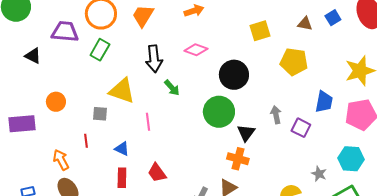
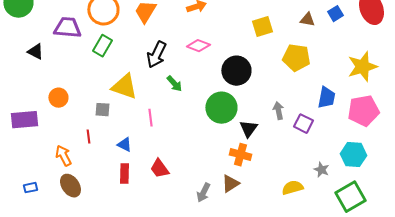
black arrow: (154, 59) -> (156, 55), turned 32

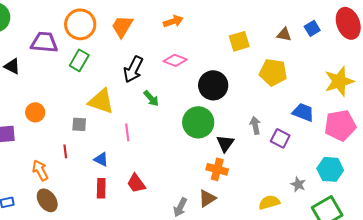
blue trapezoid: (326, 98) -> (303, 112), turned -80

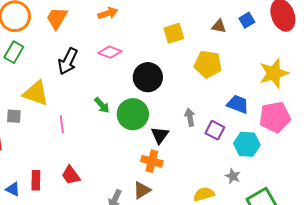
green arrow: (151, 98) -> (102, 105), moved
blue triangle: (101, 159) -> (13, 189), moved
cyan hexagon: (330, 169) -> (247, 144), moved

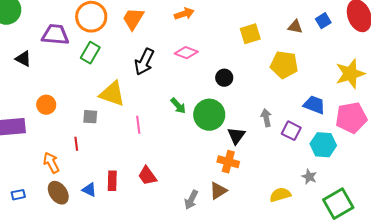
black circle: (148, 77) -> (224, 78), size x0.6

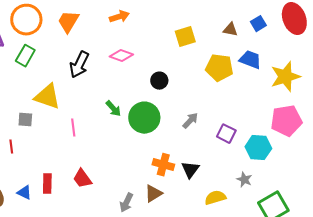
blue trapezoid: (314, 105) -> (250, 60), moved
gray arrow: (266, 118) -> (190, 121), moved, turned 54
black triangle: (236, 136) -> (190, 170), moved

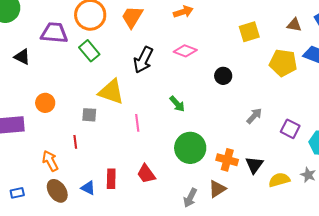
green rectangle: (25, 56) -> (89, 51), turned -70
green circle: (144, 118) -> (190, 148), moved
yellow semicircle: (215, 198) -> (279, 180), moved

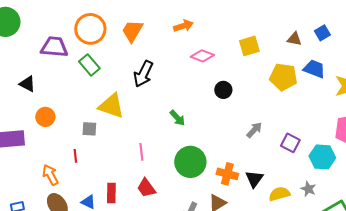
pink diamond: (185, 51) -> (202, 56), moved
black triangle: (22, 57) -> (27, 84), moved
pink line: (137, 123) -> (141, 152), moved

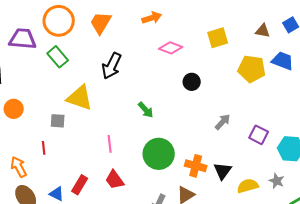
red rectangle: (111, 193) -> (80, 185), turned 30

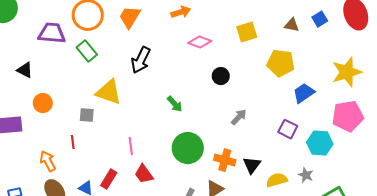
blue trapezoid: (283, 61) -> (304, 93), moved, turned -55
gray arrow: (223, 122) -> (239, 117), moved
pink line: (110, 144) -> (131, 146), moved

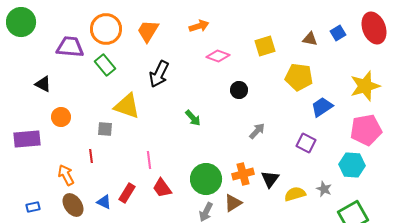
cyan hexagon: (320, 143) -> (352, 165), moved
green circle: (188, 148) -> (206, 179), moved
orange cross: (225, 160) -> (243, 174), turned -30

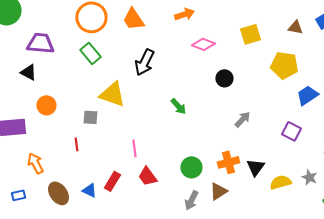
orange trapezoid: (148, 31) -> (133, 19), turned -65
purple trapezoid: (70, 47) -> (40, 43), moved
orange arrow: (66, 175) -> (35, 163), moved
green circle: (206, 179) -> (191, 167), size x0.7

